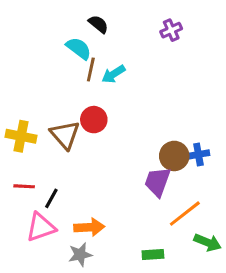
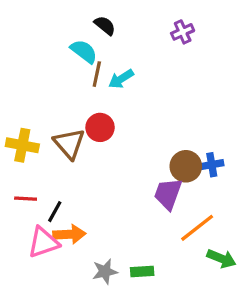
orange arrow: (89, 227) -> (69, 234), moved
gray star: (80, 255) -> (105, 272), moved
green rectangle: (153, 255) -> (142, 272), moved

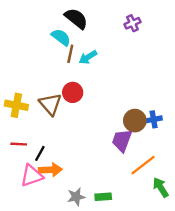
black semicircle: (105, 25) -> (76, 19), size x1.5
green arrow: (221, 259) -> (161, 187), turned -144

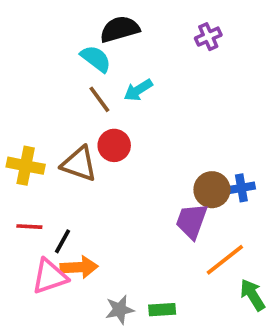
black semicircle: (76, 19) -> (120, 29), turned -55
brown line: (70, 54) -> (99, 99), moved, turned -48
brown triangle: (50, 104) -> (79, 164), turned -30

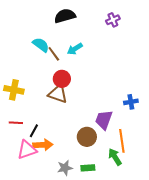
cyan semicircle: (96, 59) -> (41, 45), moved
brown triangle: (79, 164) -> (58, 94), moved
brown circle: (212, 190) -> (87, 137), moved
orange line: (225, 260) -> (122, 141), turned -60
green arrow: (253, 295) -> (115, 157), moved

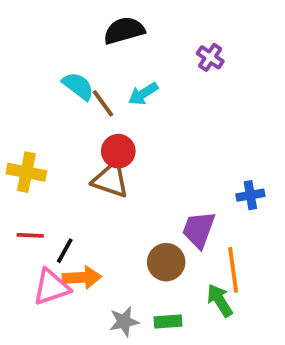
purple cross: (113, 20) -> (210, 57), moved, turned -32

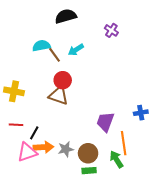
cyan semicircle: (78, 86) -> (41, 46), turned -48
blue cross: (250, 195) -> (141, 113), moved
brown circle: (166, 262) -> (88, 153), moved
gray star: (124, 322) -> (66, 149), moved

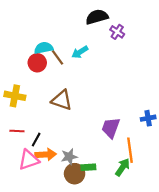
black semicircle: (66, 16) -> (97, 17), moved
red circle: (63, 80) -> (37, 63), moved
brown circle: (88, 153) -> (75, 174), moved
green arrow: (116, 159) -> (123, 167), turned 66
green rectangle: (89, 171) -> (88, 167), moved

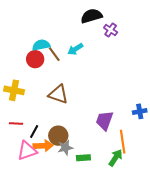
brown circle: (75, 174) -> (58, 136), moved

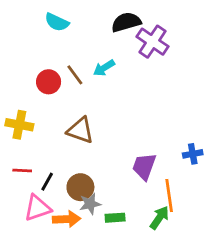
purple cross: (111, 30) -> (153, 42), size x1.6
cyan semicircle: (41, 45) -> (57, 22), moved, turned -144
orange arrow: (43, 146) -> (67, 219), moved

